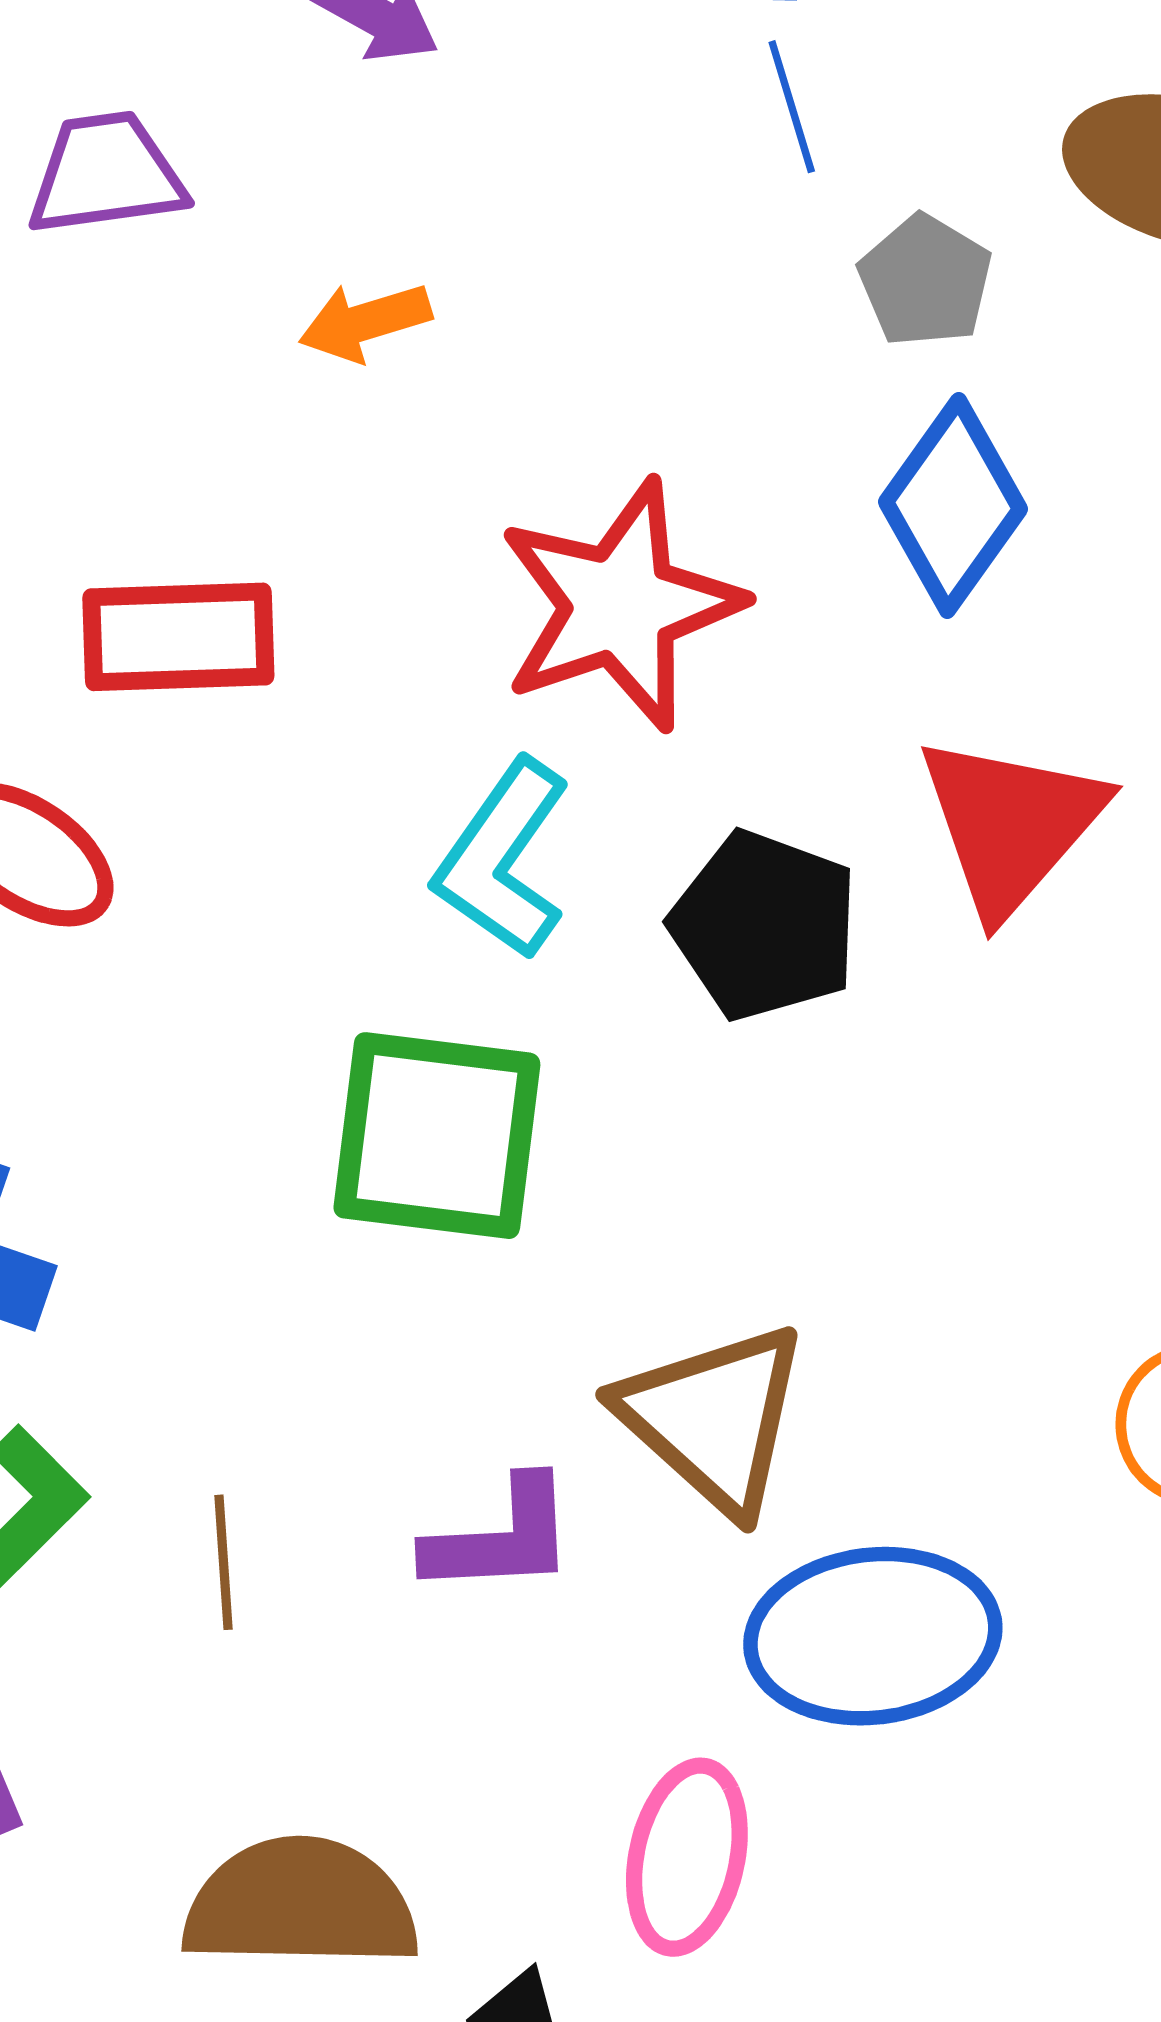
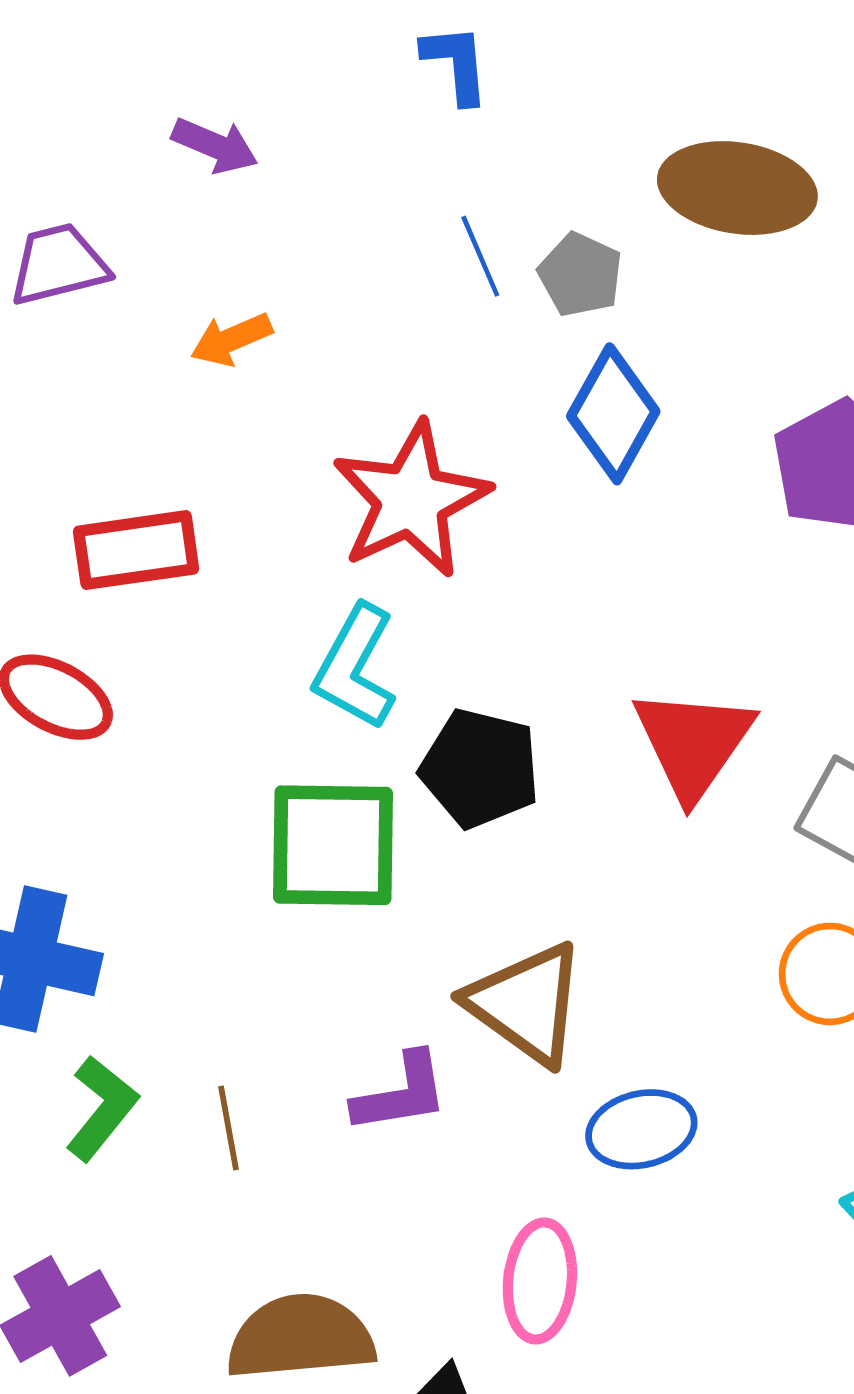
blue line: (792, 107) -> (480, 256), moved
red triangle: (1011, 824) -> (693, 743), moved
black pentagon: (764, 925) -> (480, 768), moved
blue ellipse: (873, 1636) -> (641, 1129), size x0.7

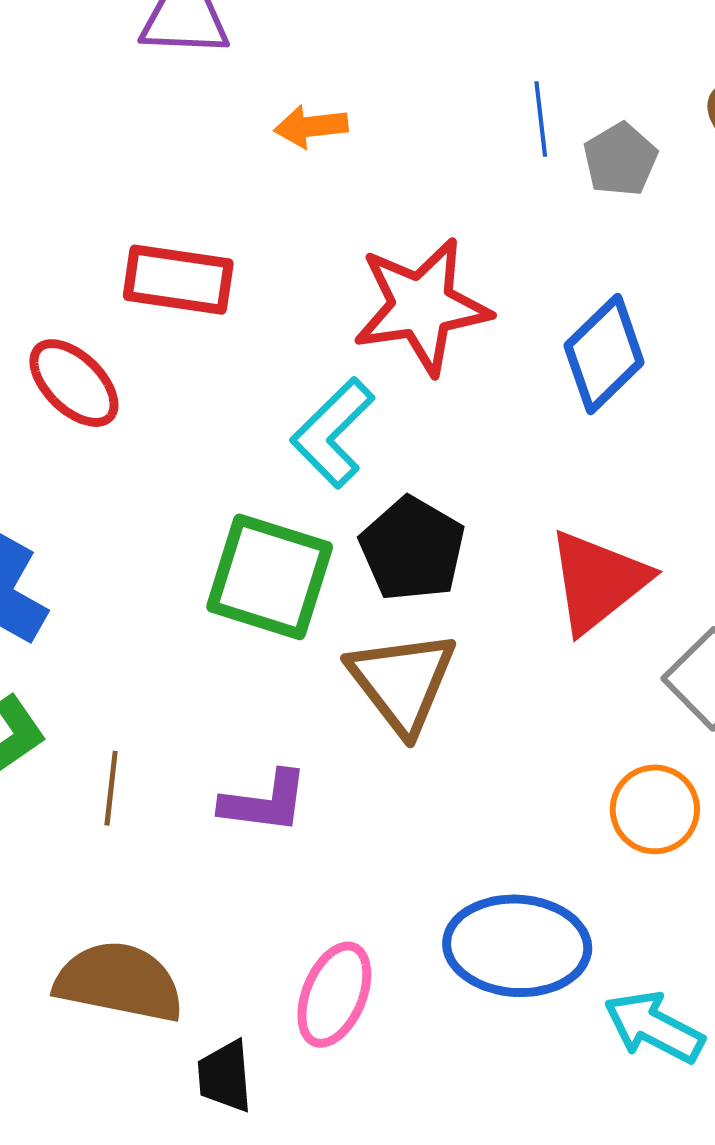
blue diamond: (613, 414) -> (604, 354), moved
brown triangle: (526, 1004) -> (402, 682), moved
blue ellipse: (641, 1129) -> (517, 946), moved, size x1.5

